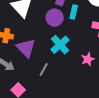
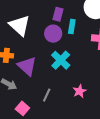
pink star: (88, 59) -> (80, 91), moved
gray line: (44, 69) -> (47, 95), moved

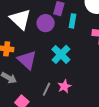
purple circle: (53, 34) -> (46, 23), moved
pink star: (80, 91) -> (64, 86), moved

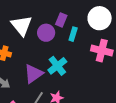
purple triangle: (27, 60) -> (34, 74), moved, turned 35

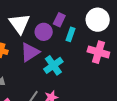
purple triangle: (34, 74) -> (30, 52), moved

